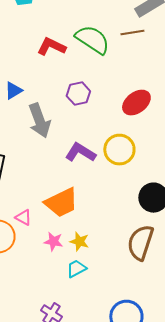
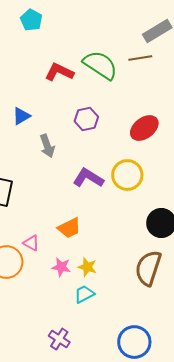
gray arrow: (39, 121) -> (47, 146), size x0.7
orange trapezoid: (61, 203) -> (69, 228), size x0.7

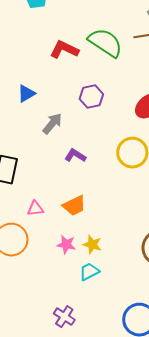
gray arrow: (47, 146) -> (52, 124), turned -120
purple L-shape: (88, 178) -> (75, 156), moved, size x0.7
pink triangle: (31, 243) -> (35, 209), moved, turned -36

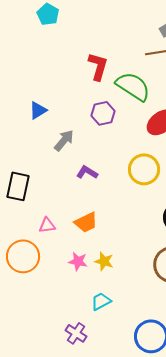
green semicircle: (105, 43) -> (133, 86), moved
red L-shape: (64, 50) -> (98, 66), moved, turned 80
cyan trapezoid: (89, 272) -> (101, 301), moved

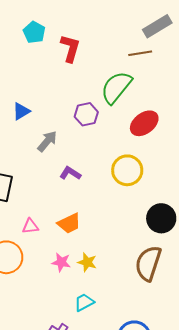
cyan pentagon: (48, 14) -> (34, 32), moved
red L-shape: (98, 66) -> (70, 48), moved
green semicircle: (133, 86) -> (116, 87), turned -84

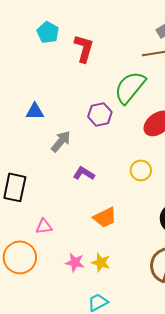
blue triangle: (21, 111) -> (35, 111), turned 30
yellow circle: (127, 170) -> (141, 170), size x0.7
orange trapezoid: (69, 223) -> (105, 217), moved

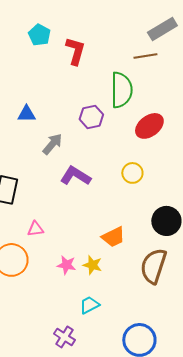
green semicircle: (130, 87) -> (121, 90), turned 141
purple L-shape: (84, 173) -> (75, 176), size x1.4
orange trapezoid: (105, 217) -> (113, 237), moved

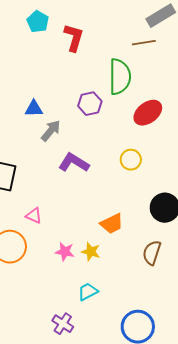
blue triangle: (26, 114) -> (34, 109), moved
pink triangle: (35, 229) -> (34, 216), turned 30
brown semicircle: (153, 266) -> (152, 253), size x0.7

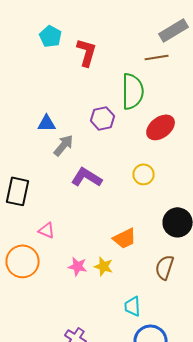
cyan trapezoid: (88, 292) -> (133, 306), moved, turned -65

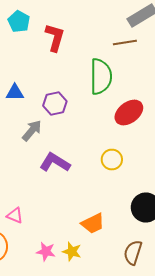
purple hexagon: (103, 118) -> (55, 104), moved
blue triangle: (47, 123) -> (15, 92), moved

